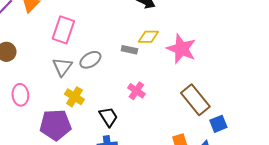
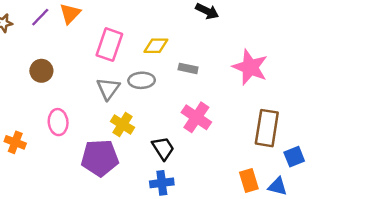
yellow diamond: (148, 37) -> (156, 46), moved
gray ellipse: (90, 60) -> (142, 80), turned 30
pink cross: (136, 91) -> (196, 117), size x1.4
brown rectangle: (195, 100) -> (267, 128), turned 48

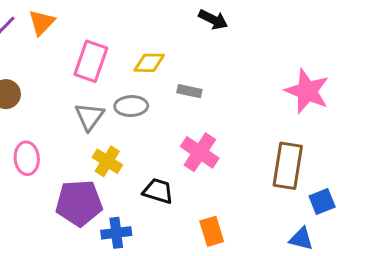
pink star: (250, 67) -> (307, 91), moved
black trapezoid: (163, 148) -> (158, 191), turned -40
orange rectangle: (249, 180) -> (212, 231), moved
blue cross: (162, 183) -> (116, 233), moved

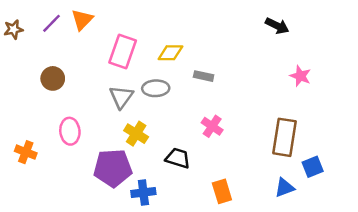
black arrow: (213, 20) -> (277, 26), moved
pink star: (307, 91) -> (300, 76), size x0.6
pink cross: (200, 152) -> (212, 126), size x0.7
blue triangle: (301, 239) -> (284, 188), moved, turned -35

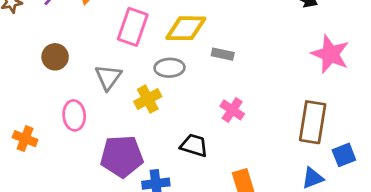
yellow diamond: (170, 53) -> (186, 28), size x1.4
pink star: (300, 76) -> (330, 54), size x1.6
gray triangle: (121, 97) -> (108, 77), moved
yellow cross: (136, 134) -> (148, 99), moved, turned 30

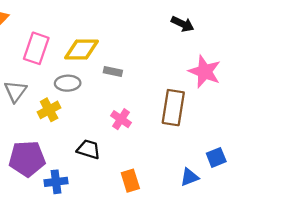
brown rectangle: (313, 122) -> (173, 108), moved

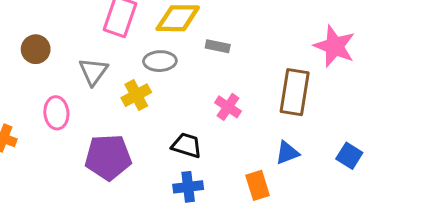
blue square: (216, 157) -> (349, 156), turned -36
blue triangle: (189, 177) -> (287, 153), moved
orange rectangle: (130, 181) -> (258, 185), moved
blue cross: (56, 182) -> (188, 187), moved

